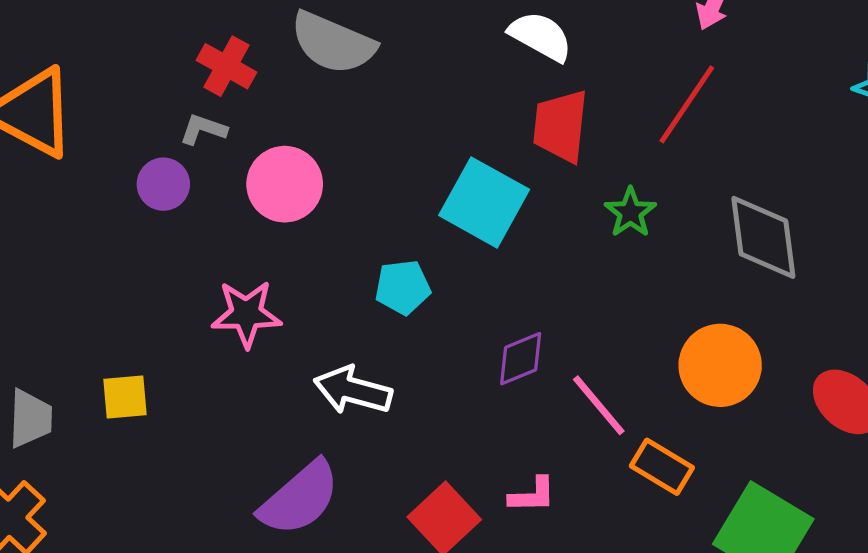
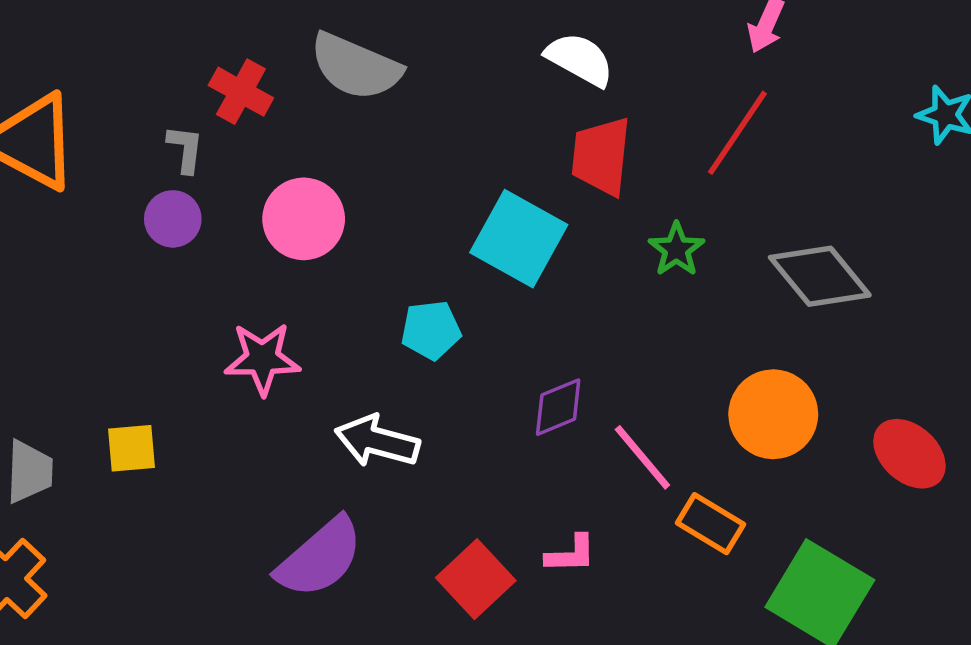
gray L-shape: (203, 129) -> (185, 149), moved, turned 78
gray diamond: (763, 237) -> (820, 276), turned -32

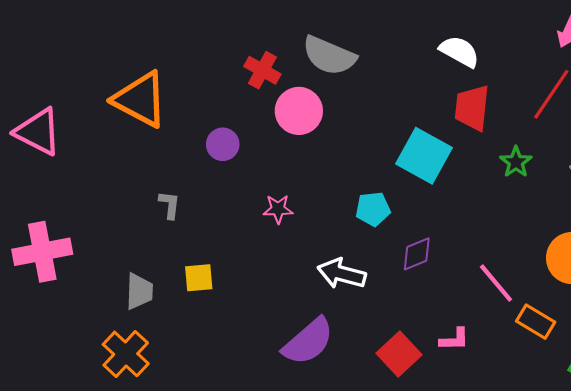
gray L-shape: (185, 149) -> (169, 205), moved
pink circle: (304, 219) -> (299, 111), moved
pink star: (262, 359) -> (278, 209), moved, size x0.7
purple diamond: (558, 407) -> (417, 254), moved

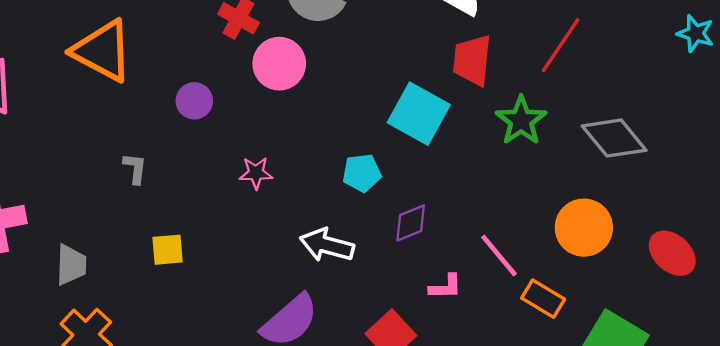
green star: (516, 162) -> (521, 121), size x1.4
gray trapezoid: (139, 291) -> (71, 265), moved
pink L-shape: (454, 339) -> (445, 287), moved

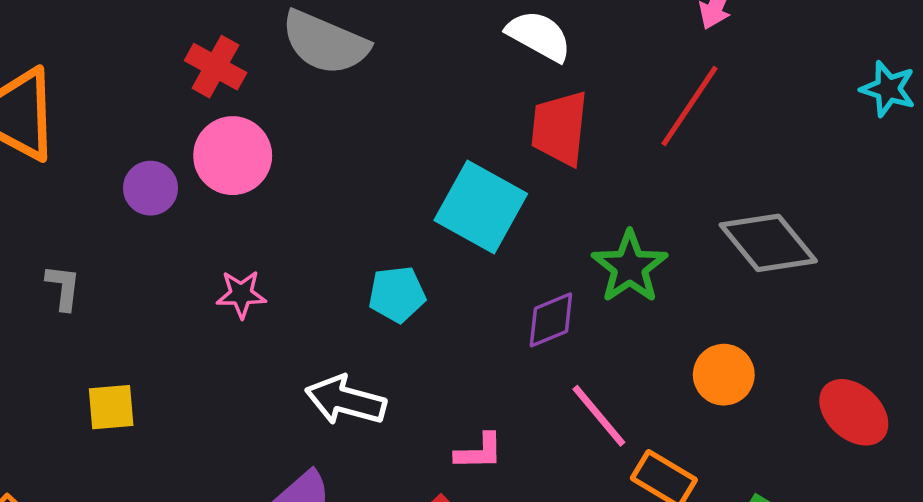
pink circle: (279, 64) -> (233, 156), moved
green star: (521, 121) -> (630, 267), moved
purple diamond: (411, 223) -> (551, 320), moved
orange circle: (584, 228) -> (724, 375), size x0.7
pink L-shape: (445, 287) -> (479, 452), moved

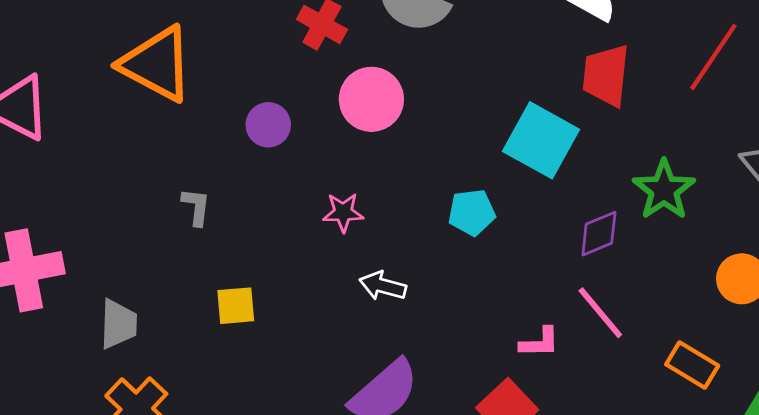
pink circle: (233, 156) -> (371, 99), moved
white arrow: (346, 400) -> (383, 286), moved, size x0.7
pink line: (599, 416) -> (600, 313), moved

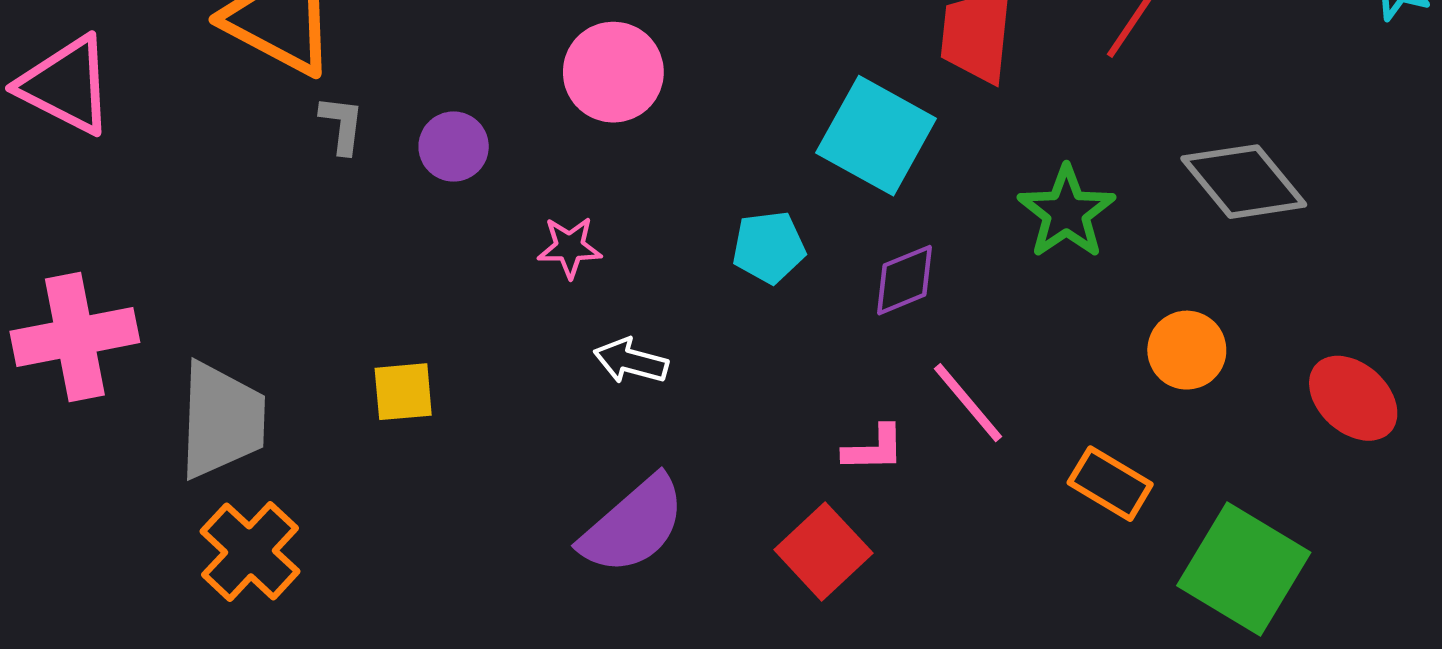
purple circle: (268, 125) -> (454, 147), moved
gray L-shape: (196, 207) -> (342, 125), moved
purple diamond: (599, 234) -> (904, 280), moved
gray trapezoid: (118, 324) -> (222, 420), size x1.5

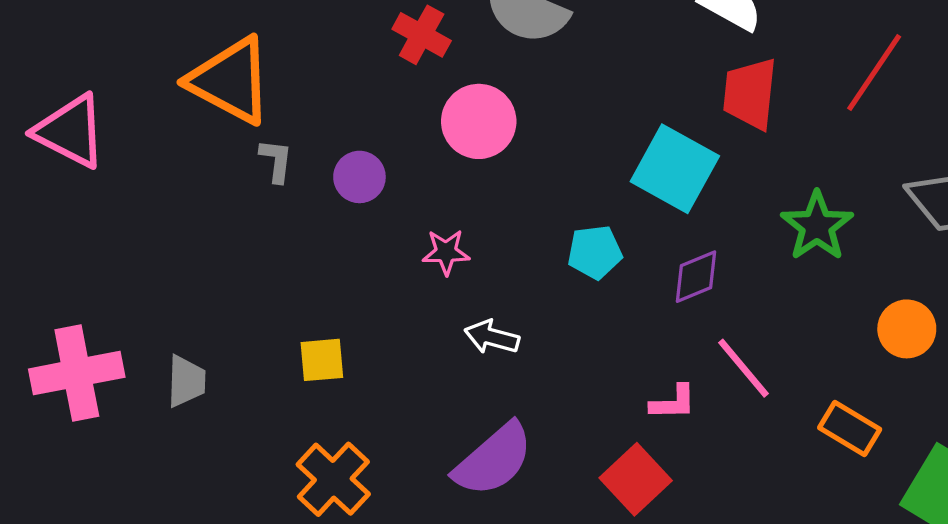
pink cross: (75, 337) -> (77, 373), moved
gray trapezoid: (222, 420) -> (186, 381), size x0.6
orange cross: (250, 551) -> (333, 479), moved

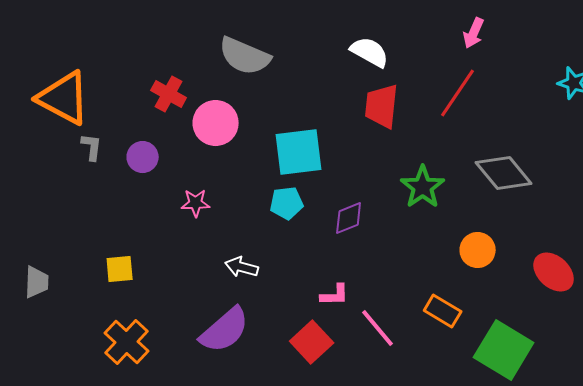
red cross: (422, 35) -> (169, 94), moved
cyan square: (675, 169) -> (299, 152), moved, turned -36
white arrow: (492, 337) -> (242, 267), moved
pink line: (743, 368) -> (378, 328), moved

